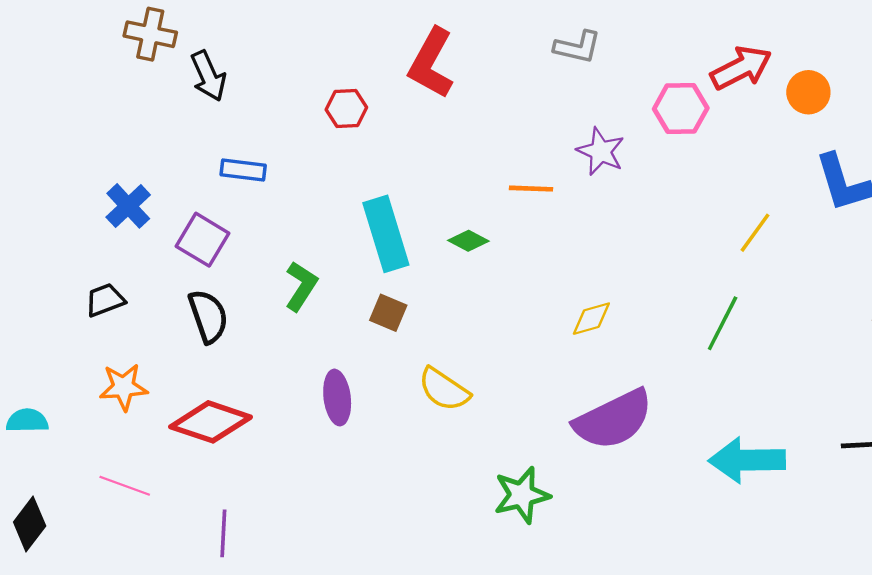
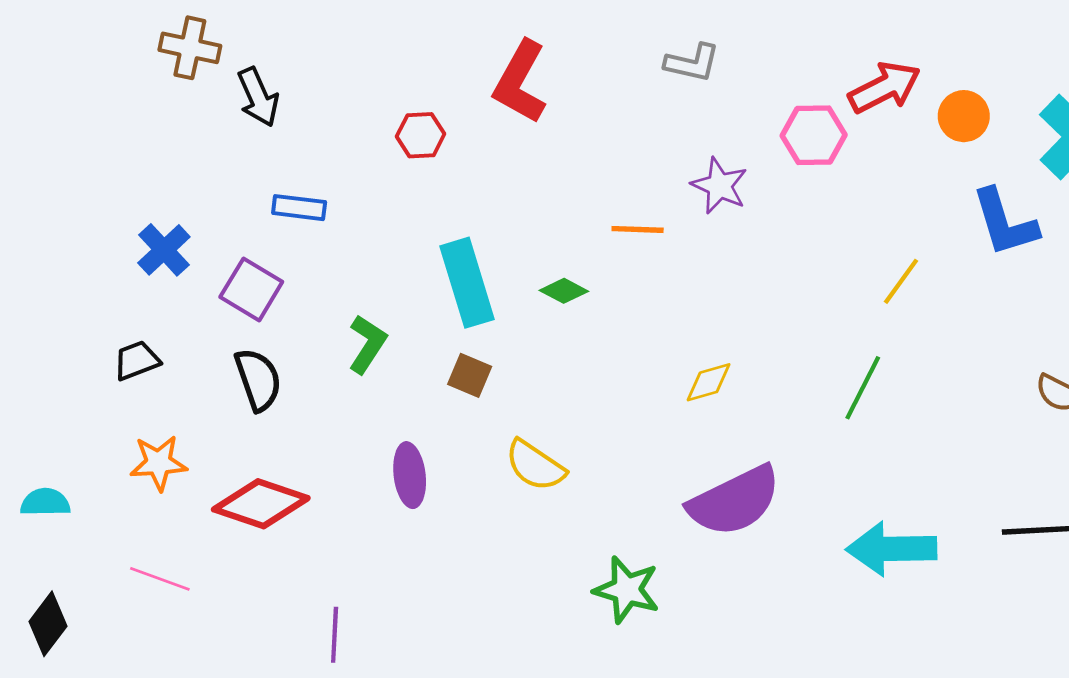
green star: (522, 495) -> (627, 590), turned 30
purple line: (223, 533) -> (335, 635), moved

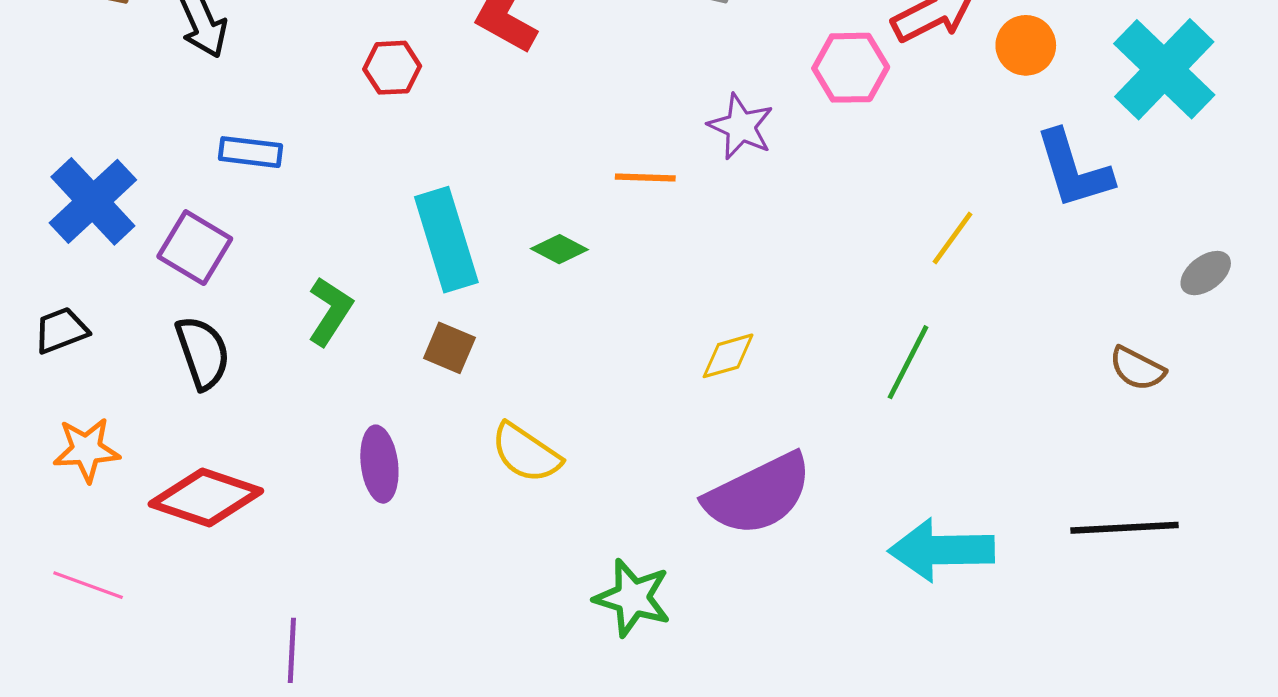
blue cross: (164, 250) -> (93, 201), size x1.4

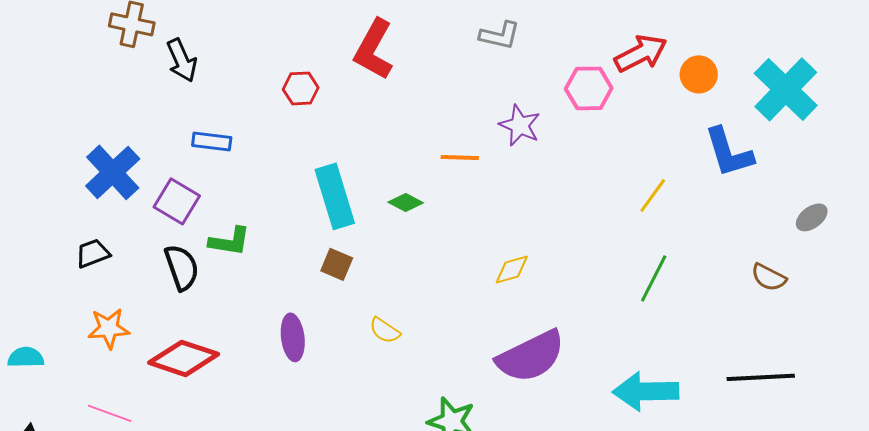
green L-shape: (330, 311) -> (230, 241), moved, turned 66
green line: (908, 362) -> (654, 278), moved
yellow semicircle: (526, 453) -> (385, 330), size x0.7

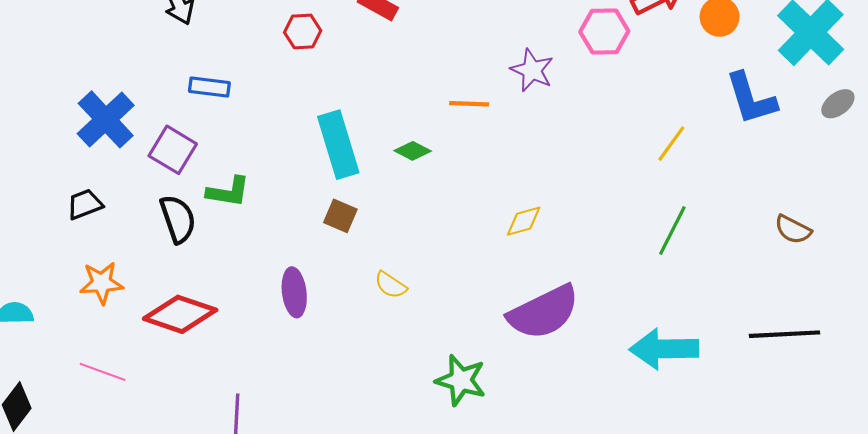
gray ellipse: (812, 217) -> (838, 104), moved

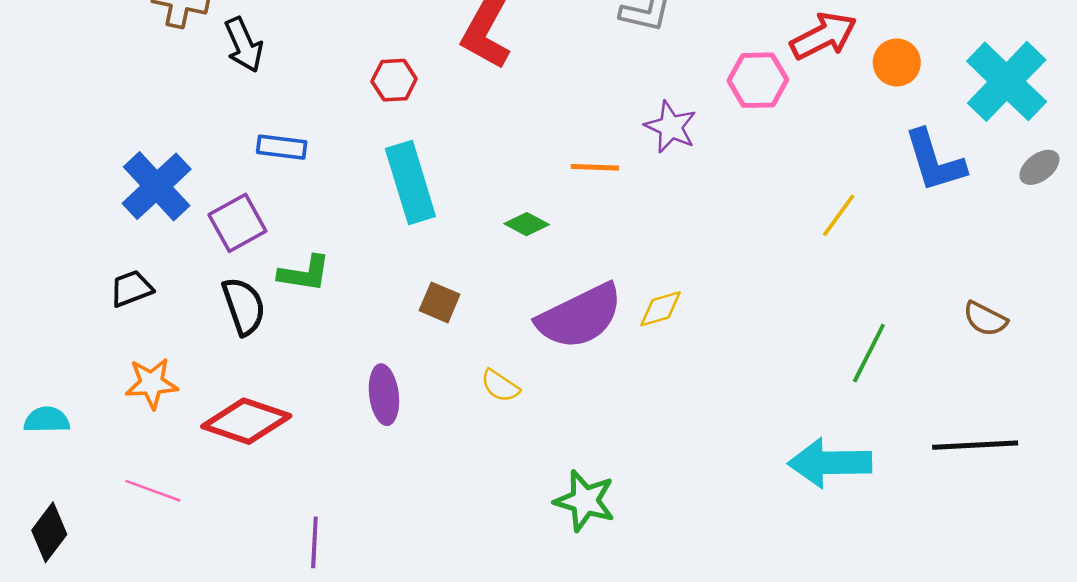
cyan rectangle: (338, 145) -> (410, 182), moved
purple square: (173, 150) -> (237, 223), turned 30
green line: (672, 231) -> (869, 353), moved
purple semicircle: (544, 312) -> (580, 316), moved

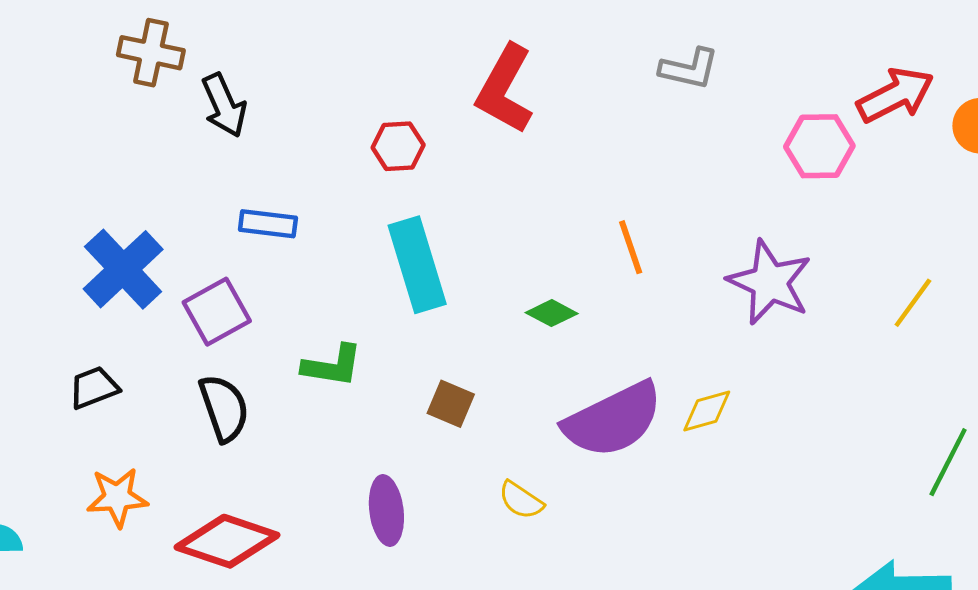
purple star: (671, 127) -> (770, 282), moved, size x1.4
orange line: (595, 167) -> (631, 247), turned 69
green L-shape: (304, 273) -> (332, 366), moved

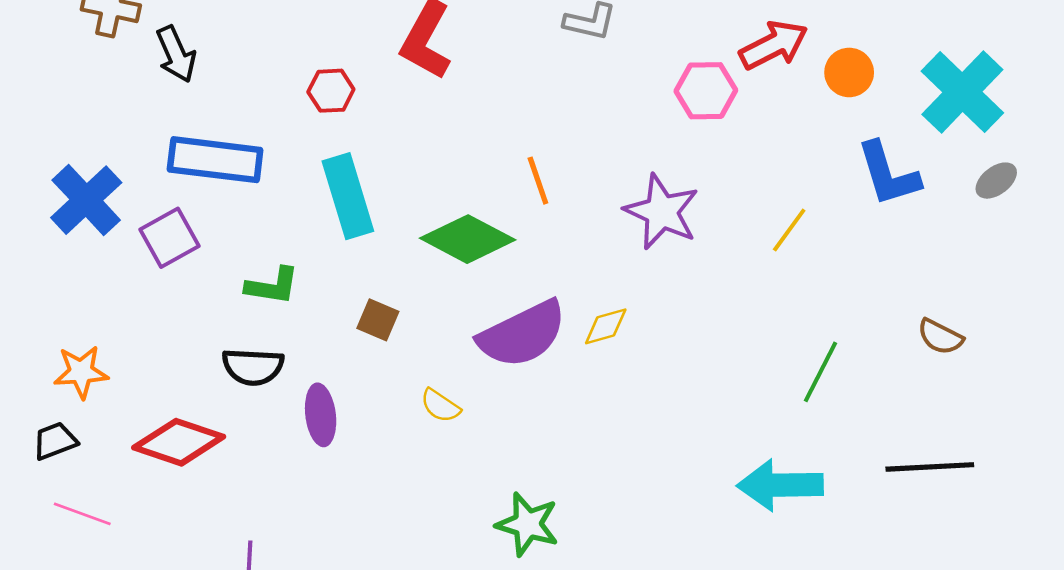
blue rectangle: (268, 224) -> (215, 160), size x1.8
green diamond: (552, 313) -> (468, 239), size x2.0
black trapezoid: (94, 388) -> (55, 441), moved
black semicircle: (224, 408) -> (253, 367), moved, turned 112
orange star: (117, 497) -> (81, 372), moved

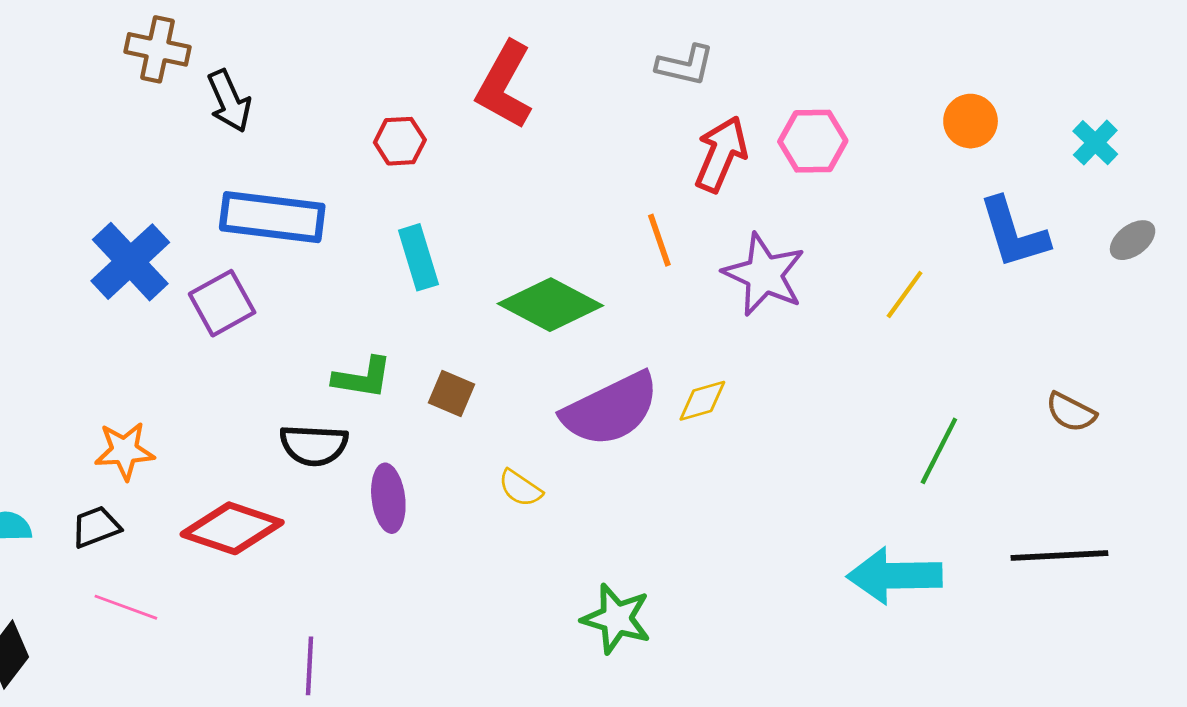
red arrow: (774, 45) -> (721, 154), moved, turned -40
cyan cross: (962, 92) -> (1095, 143), size x0.5
orange line: (538, 181) -> (659, 240), moved
cyan rectangle: (348, 196) -> (418, 257), size x0.7
green L-shape: (272, 286) -> (363, 378), moved

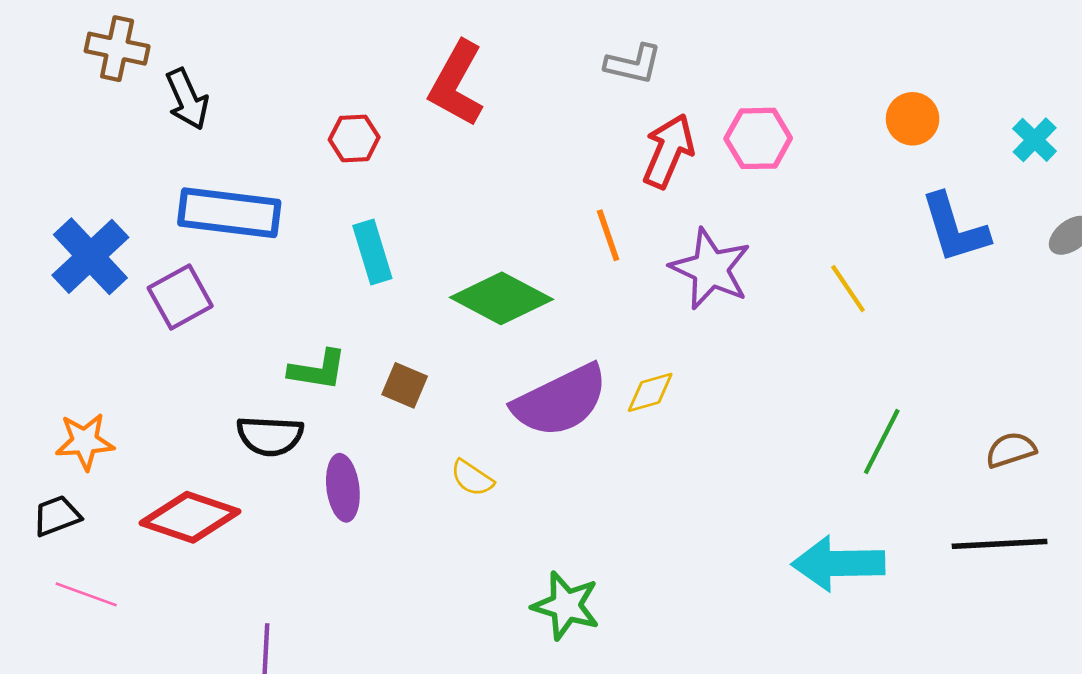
yellow line: (905, 295) -> (848, 289), turned -70
brown semicircle: (1071, 412) -> (1011, 450), moved, turned 135

